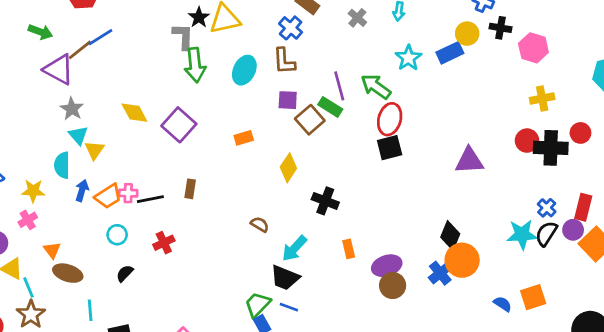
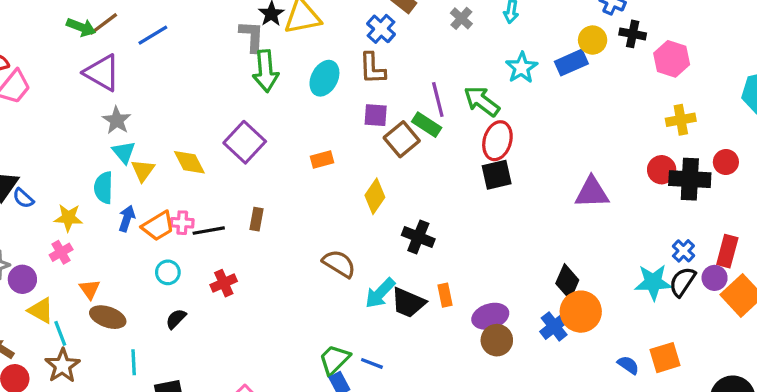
brown line: (80, 50) -> (103, 24), moved
yellow diamond: (134, 113) -> (189, 162), moved
brown semicircle: (260, 224) -> (339, 264), size x1.5
black trapezoid: (285, 278) -> (408, 303), moved

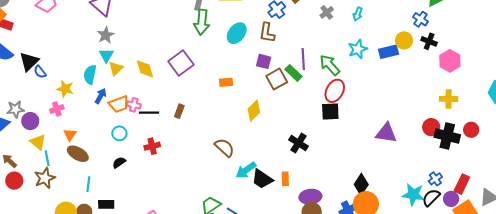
black cross: (418, 237) -> (298, 143), moved

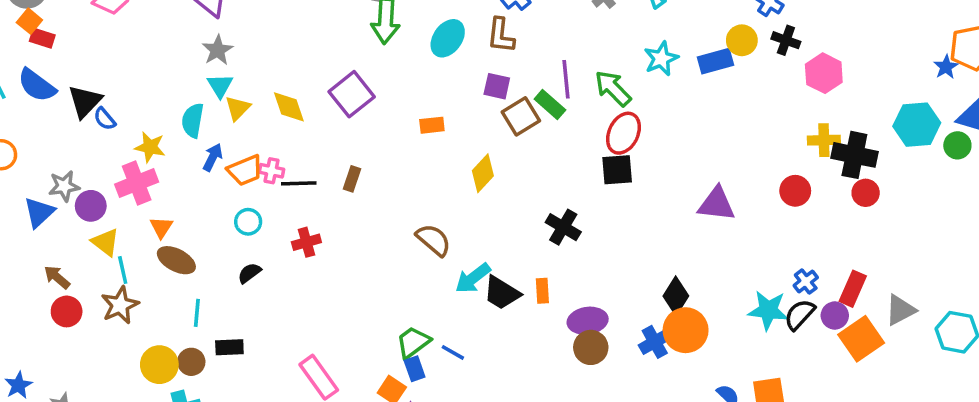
pink cross: (57, 109) -> (137, 183), size x1.6
black cross: (447, 136) -> (854, 155), moved

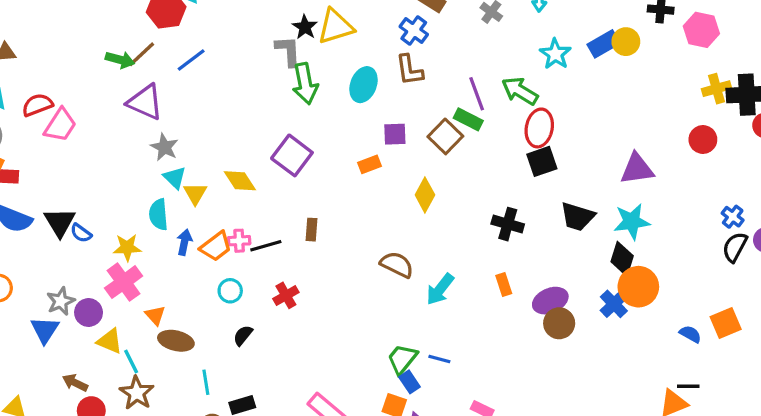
yellow circle: (742, 40) -> (626, 42), moved
purple square: (497, 86) -> (395, 134), moved
black trapezoid: (502, 293) -> (577, 217), moved
cyan star: (768, 310) -> (632, 222), moved

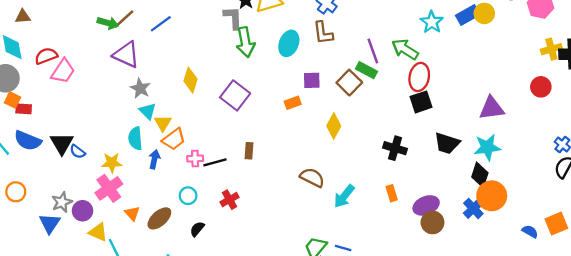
yellow diamond: (240, 181) -> (190, 80), moved, turned 50
orange trapezoid: (216, 246) -> (174, 139), moved
brown ellipse: (176, 341) -> (159, 218), moved, turned -55

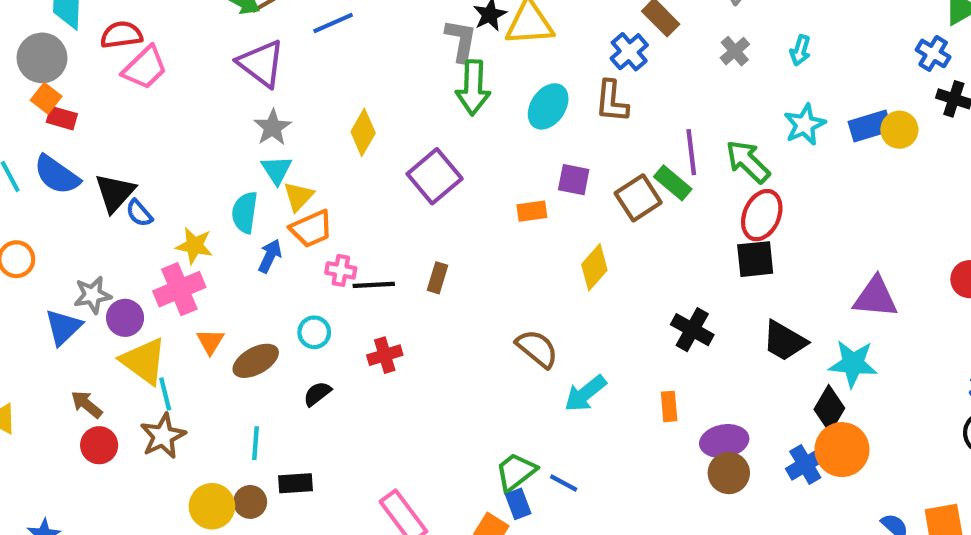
yellow triangle: (98, 232) -> (144, 361), size x1.4

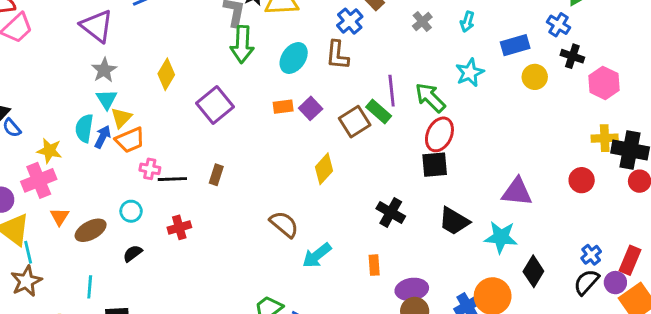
blue rectangle: (870, 126) -> (515, 45), moved
purple square: (574, 180) -> (311, 108), turned 35
orange rectangle: (532, 211) -> (283, 107), moved
blue arrow: (270, 256) -> (103, 137), moved
black diamond: (829, 409) -> (533, 271), moved

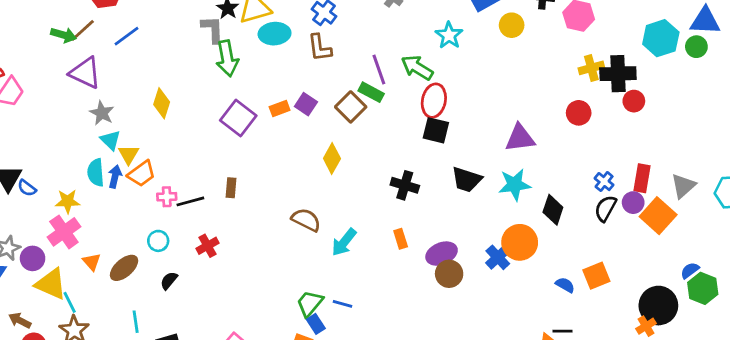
cyan ellipse: (294, 58) -> (275, 34), moved, turned 64
purple square: (215, 105) -> (238, 118), moved
black square: (435, 165) -> (436, 130), turned 32

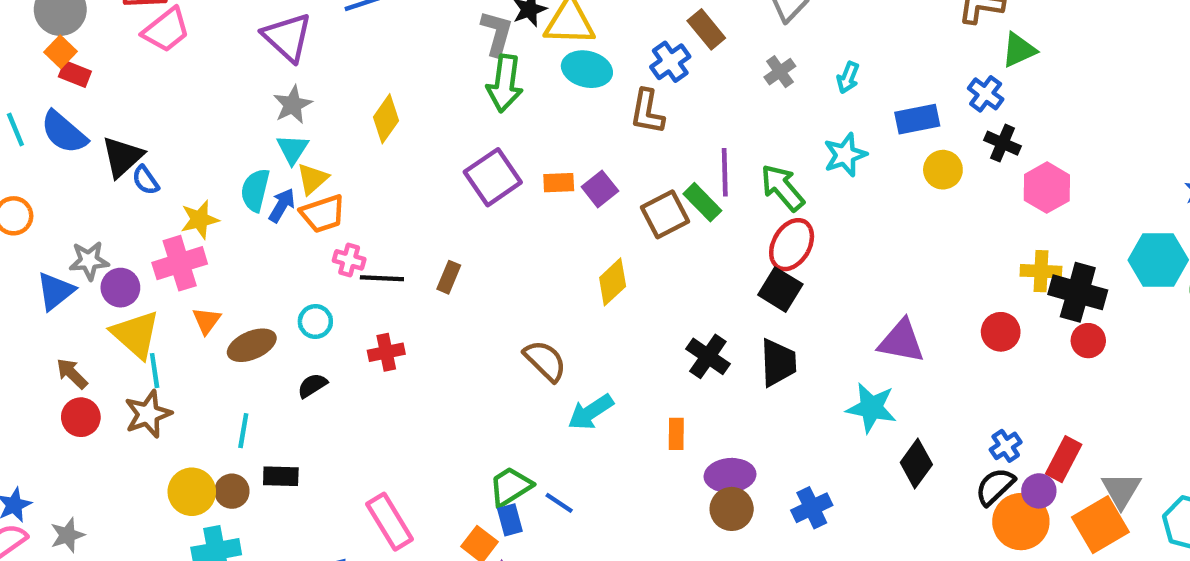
black trapezoid: (467, 180) -> (778, 363), moved, turned -128
gray triangle: (683, 186) -> (1121, 490), turned -36
yellow star: (68, 201) -> (200, 220), turned -30
orange square: (658, 216) -> (1100, 525), moved
orange circle: (520, 242) -> (1021, 522), moved

